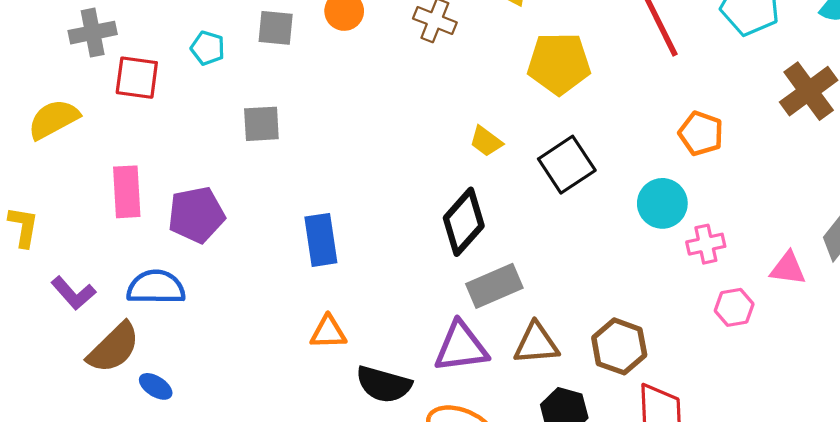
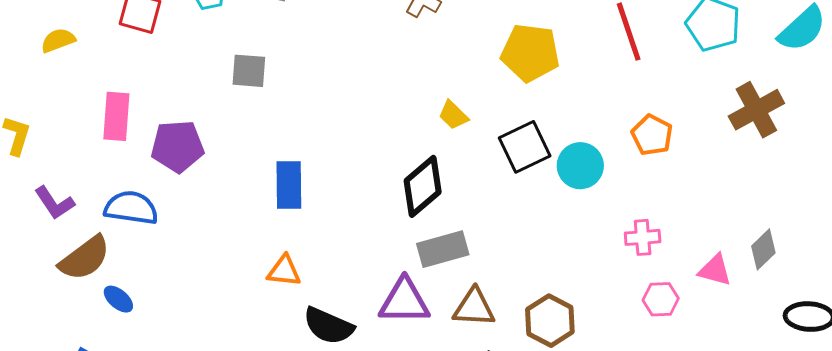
yellow semicircle: (53, 119) -> (58, 40), size x0.7
cyan circle: (662, 203) -> (580, 166), moved

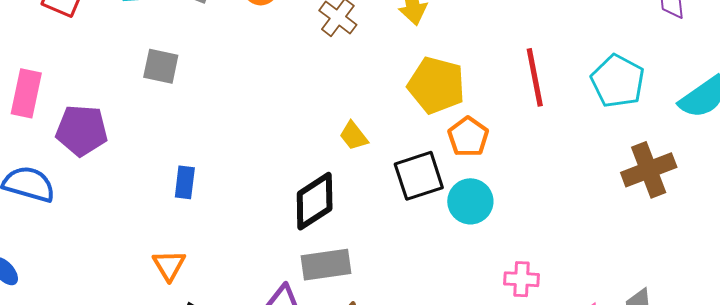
orange pentagon: (652, 135) -> (468, 137), moved
blue rectangle: (289, 185) -> (185, 182), size x0.7
orange triangle: (284, 271) -> (169, 265), turned 45

